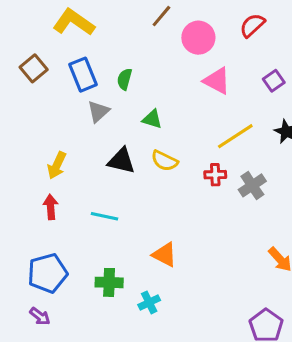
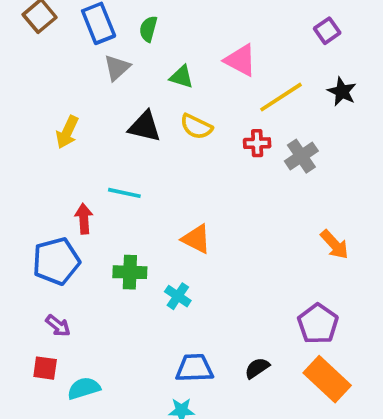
pink triangle: (217, 81) -> (240, 60), moved
red arrow: (51, 207) -> (84, 219), moved
cyan cross: (149, 302) -> (178, 296), turned -30
purple arrow: (40, 316) -> (58, 326), moved

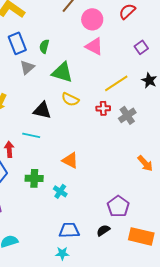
pink triangle: (240, 60) -> (94, 46), moved
green triangle: (182, 77) -> (62, 72), size x1.6
black triangle: (145, 127) -> (42, 110), moved
purple pentagon: (318, 324) -> (118, 206), moved
orange rectangle: (327, 379) -> (141, 236), turned -30

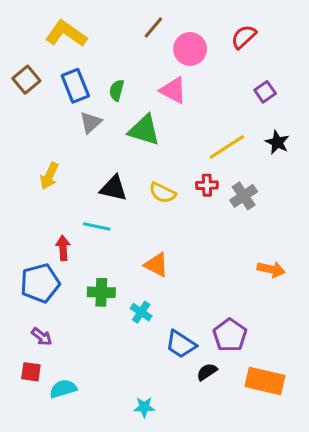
pink triangle: (94, 46) -> (173, 90), moved
yellow semicircle: (70, 99) -> (163, 193), moved
orange arrow: (145, 163) -> (271, 269), turned -36
blue trapezoid: (69, 230) -> (181, 344), moved, turned -145

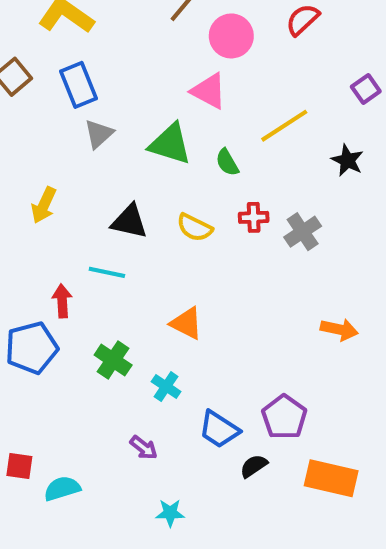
green semicircle: (117, 90) -> (227, 162), moved, turned -45
purple square: (265, 92) -> (366, 89), moved
yellow line: (227, 147) -> (284, 126), moved
green cross: (101, 292) -> (113, 360), turned 32
purple arrow: (42, 337) -> (144, 448), moved

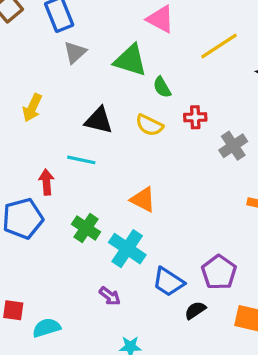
green semicircle: (227, 162) -> (162, 87), moved
gray cross: (303, 232) -> (233, 146), moved
cyan cross: (166, 387) -> (127, 249), size x1.6

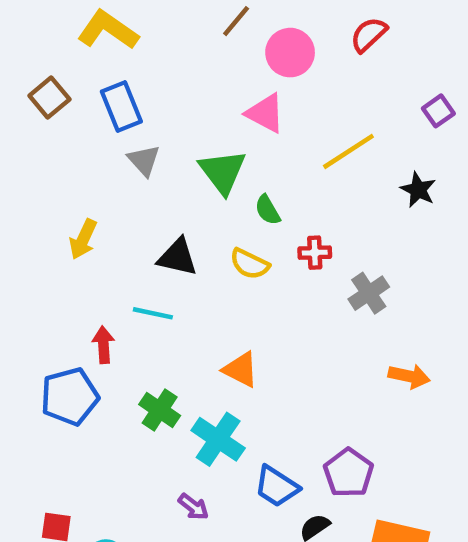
gray triangle: (75, 52) -> (144, 160), turned -30
green triangle: (130, 60) -> (223, 172), turned 36

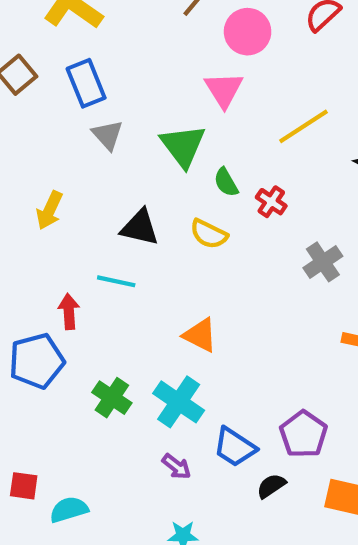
pink triangle: (265, 113) -> (224, 90), turned 30
red cross: (315, 253) -> (271, 202), moved, turned 36
green cross: (160, 410) -> (112, 398), moved
purple arrow: (193, 507) -> (176, 466), moved

